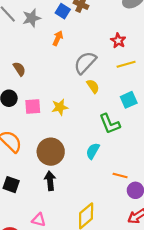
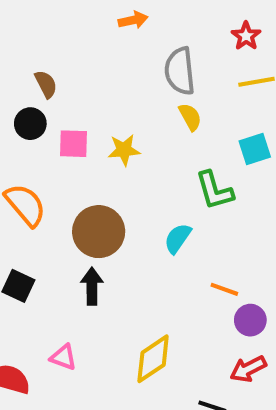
orange arrow: (58, 38) -> (133, 20), turned 48
gray semicircle: (85, 63) -> (180, 71), turned -55
brown semicircle: (19, 69) -> (46, 84), moved

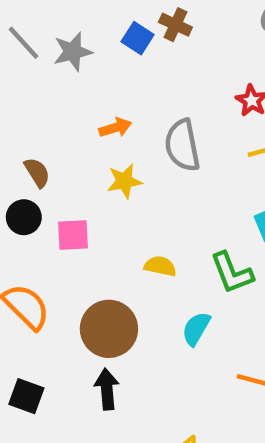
orange arrow: (133, 20) -> (115, 128), moved
yellow semicircle: (190, 117) -> (160, 266), moved, turned -44
yellow star: (124, 150) -> (124, 181), moved

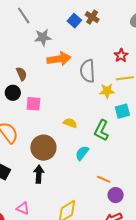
gray star: (73, 52) -> (43, 37), moved
orange arrow: (115, 128) -> (59, 59), size x1.6
yellow star: (124, 181) -> (107, 91), moved
green L-shape: (232, 273) -> (101, 130), turned 40

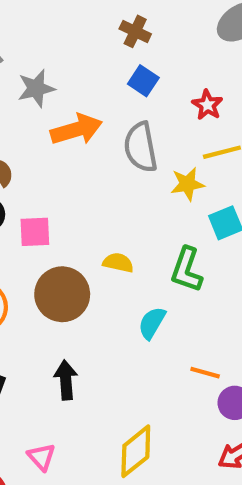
blue square: (74, 21) -> (143, 81), moved
brown circle: (43, 148) -> (62, 294), moved
pink triangle: (23, 208) -> (42, 457), turned 32

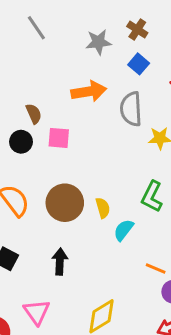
gray star: (36, 88) -> (98, 42), moved
pink square: (35, 232) -> (59, 138), moved
yellow semicircle: (118, 263) -> (103, 208), moved, turned 54
pink triangle: (42, 457) -> (37, 312), size x1.4

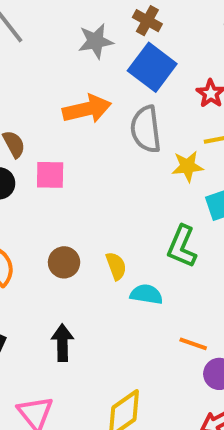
blue square: (139, 64) -> (152, 67), size x1.6
brown circle: (65, 203) -> (64, 262), size x0.6
cyan semicircle: (124, 230) -> (146, 294), turned 65

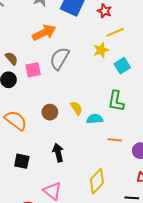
gray semicircle: (146, 129) -> (60, 58), moved, turned 50
green L-shape: (182, 246) -> (116, 101), moved
orange line: (193, 344) -> (115, 140), moved

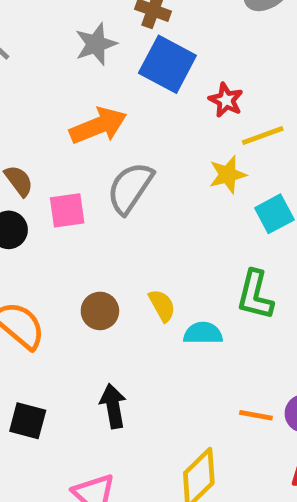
red star: (105, 11) -> (226, 100), moved
orange line: (115, 140) -> (256, 415), moved

